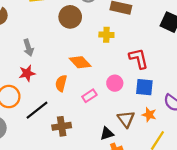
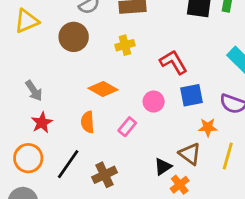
brown triangle: (126, 119) -> (190, 154), moved

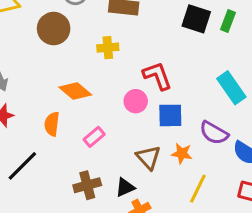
pink circle: (154, 102) -> (136, 101), moved
brown triangle: (190, 154) -> (148, 157), moved
brown cross: (105, 175) -> (87, 185), moved

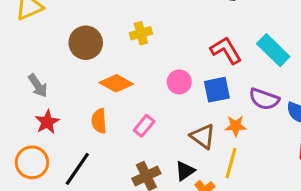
brown circle: (54, 29) -> (86, 43), moved
red L-shape: (157, 76) -> (226, 50), moved
yellow line: (198, 189) -> (231, 163), moved

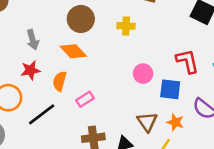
orange diamond: (116, 83) -> (73, 51), moved
orange semicircle: (99, 121) -> (60, 81), moved
pink rectangle: (144, 126) -> (85, 99), moved

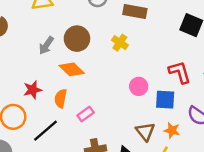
yellow cross: (126, 26) -> (120, 43), turned 35
gray arrow: (33, 40) -> (46, 45), moved, turned 54

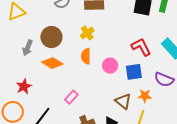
yellow cross: (120, 43) -> (87, 33), turned 32
orange semicircle: (61, 98) -> (86, 56), moved

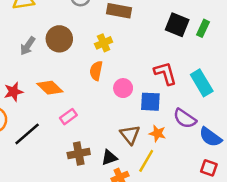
orange diamond: (52, 63) -> (50, 88), moved

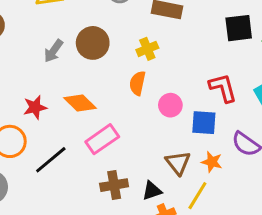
black square: (177, 25) -> (239, 28), turned -30
pink rectangle: (68, 117) -> (102, 139), size x1.5

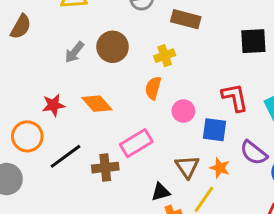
pink rectangle: (102, 139) -> (136, 143), moved
brown cross: (114, 185) -> (105, 168), moved

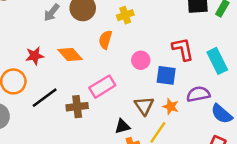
orange semicircle: (153, 88) -> (105, 40), moved
purple semicircle: (254, 153) -> (198, 94), turned 130

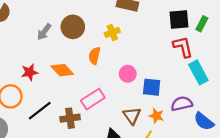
red L-shape: (183, 49) -> (183, 47), moved

